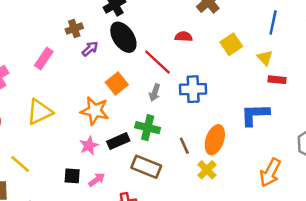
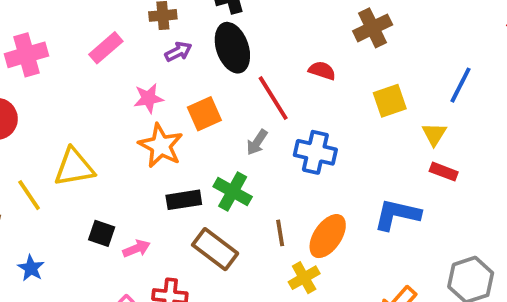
yellow triangle: (40, 112) -> (74, 167), moved
pink star: (89, 146) -> (148, 98), moved

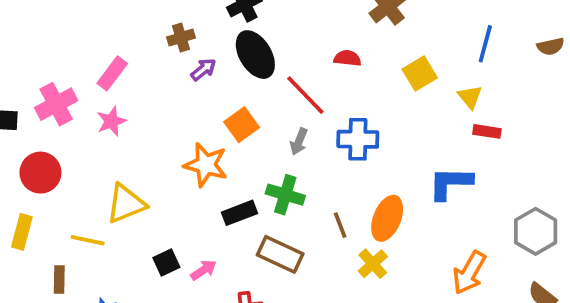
pink rectangle: (106, 48) -> (112, 73), moved
pink star: (148, 98) -> (111, 121), moved
yellow line: (29, 195) -> (88, 240), turned -32
black square: (102, 233) -> (166, 263), turned -32

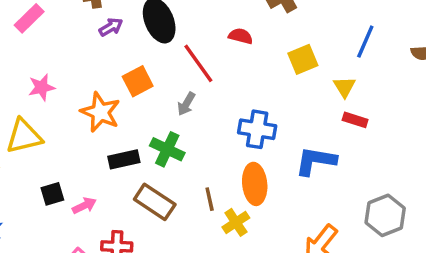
pink star: (111, 121) -> (42, 87), moved
blue cross: (358, 139) -> (257, 129), moved
orange ellipse: (387, 218) -> (255, 184), turned -36
brown line: (340, 225) -> (210, 199), moved

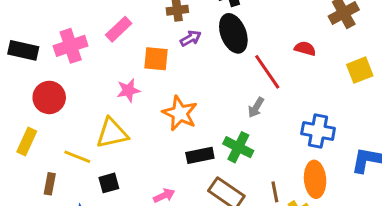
orange square: (138, 81) -> (156, 59), moved, turned 32
black square: (52, 194) -> (109, 183), moved

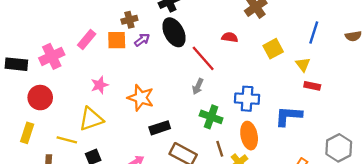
orange square: (156, 59) -> (117, 40), moved
green cross: (238, 147) -> (211, 117), moved

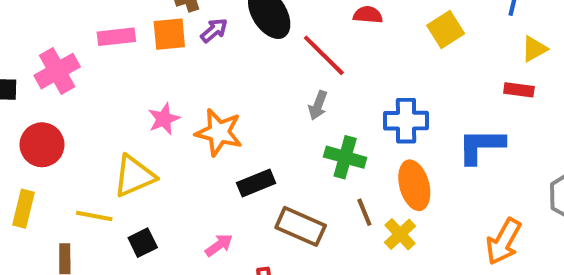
pink rectangle: (87, 39) -> (116, 37), turned 48
yellow triangle: (303, 64) -> (534, 49), moved, turned 42
pink star: (100, 85) -> (164, 119), moved

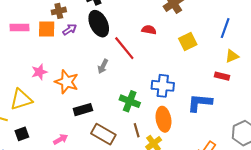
gray arrow: (318, 105) -> (103, 66), moved

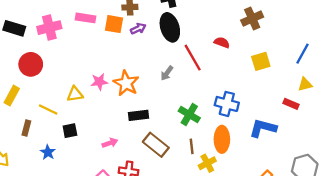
pink star: (39, 72) -> (99, 82), moved
yellow triangle: (21, 99) -> (75, 94), size x0.7

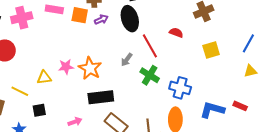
red rectangle: (291, 104) -> (240, 106), moved
black rectangle: (138, 115) -> (101, 97), size x1.4
green cross: (189, 115) -> (150, 75), moved

